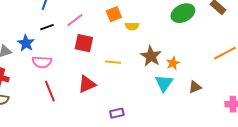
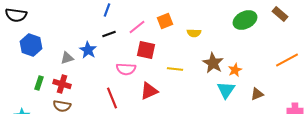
orange square: (114, 14) -> (165, 21), moved
pink semicircle: (42, 62) -> (126, 69), moved

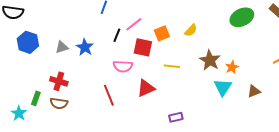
orange square: (165, 21) -> (162, 33), moved
yellow semicircle: (194, 33) -> (191, 30), turned -48
black line: (109, 34) -> (117, 35), moved, turned -48
gray triangle: (67, 58) -> (62, 47), moved
green rectangle: (39, 83) -> (36, 98), moved

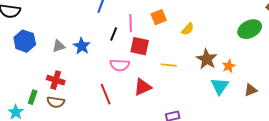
green ellipse: (242, 17) -> (250, 29), moved
pink line: (134, 24) -> (131, 23), turned -54
orange square: (162, 33) -> (159, 17), moved

